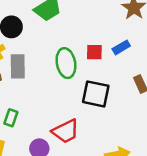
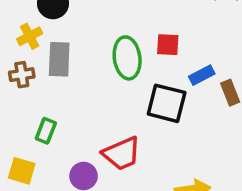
blue rectangle: (121, 47) -> (202, 75), moved

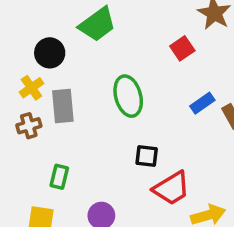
red square: (168, 45) -> (182, 48), moved, turned -30
black square: (167, 103) -> (147, 156), moved, size x0.6
red trapezoid: (122, 154) -> (171, 188), moved

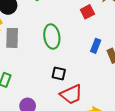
blue rectangle: (202, 103) -> (96, 46), turned -40

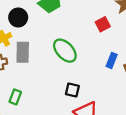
green ellipse: (52, 36) -> (65, 51), turned -35

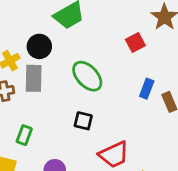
black circle: (18, 17) -> (39, 46), moved
black square: (72, 90) -> (83, 121), moved

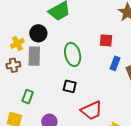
red square: (135, 43) -> (106, 40), moved, turned 32
green ellipse: (87, 76) -> (73, 54), turned 30

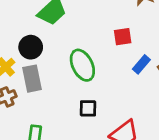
blue rectangle: (115, 63) -> (141, 64), turned 32

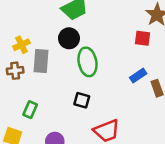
red square: (123, 37) -> (142, 38), moved
black circle: (31, 47) -> (69, 38), moved

